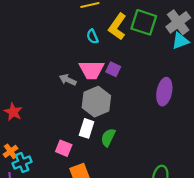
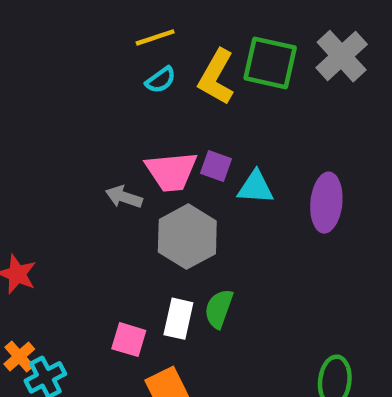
cyan semicircle: (92, 37) -> (161, 80), moved, turned -96
cyan triangle: (180, 41) -> (256, 187), moved, turned 30
white rectangle: (87, 128) -> (178, 319), moved

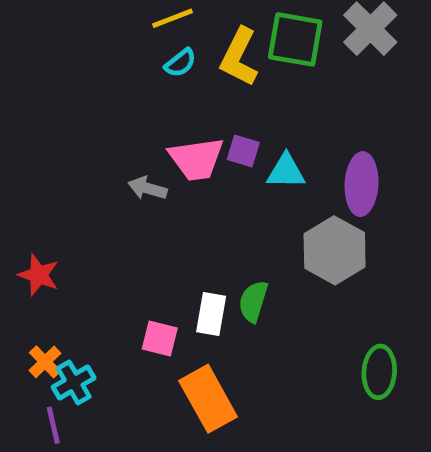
gray hexagon: (187, 237) -> (335, 250), moved

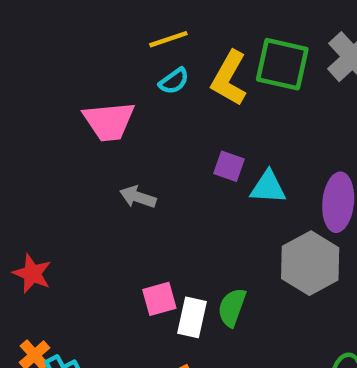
pink trapezoid: (196, 159) -> (109, 121), moved
pink square: (160, 338) -> (159, 299), moved, turned -32

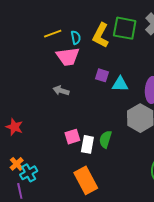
yellow line: (168, 39) -> (53, 34), moved
cyan semicircle: (174, 81) -> (76, 38), turned -64
pink trapezoid: (109, 121) -> (68, 57), moved

